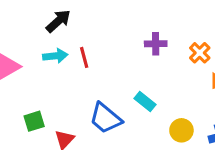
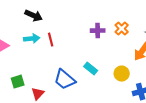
black arrow: (58, 21) -> (34, 16), turned 66
orange cross: (200, 53) -> (122, 29), moved
yellow circle: (181, 130) -> (122, 74), moved

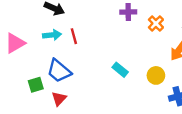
purple cross: (98, 31) -> (128, 12), moved
blue trapezoid: (65, 80) -> (59, 71), moved

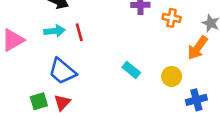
orange cross: (156, 23) -> (172, 18), turned -35
green square: (36, 85) -> (39, 101), moved

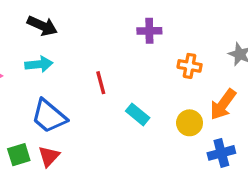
orange cross: (172, 18) -> (190, 66), moved
red line: (79, 32) -> (101, 83), moved
orange arrow: (198, 48) -> (223, 104), moved

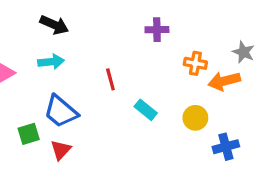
orange arrow: (223, 104) -> (224, 81), moved, turned 40
green square: (19, 155) -> (29, 134), moved

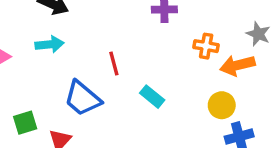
blue trapezoid: (61, 111) -> (83, 98), moved
yellow circle: (195, 118) -> (222, 105), moved

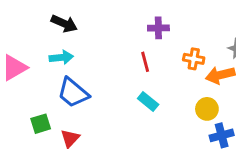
red line: (114, 63) -> (145, 62), moved
blue trapezoid: (83, 98) -> (73, 93), moved

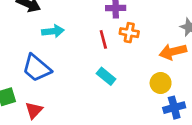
cyan arrow: (61, 57) -> (53, 31), moved
orange cross: (194, 59) -> (129, 33), moved

